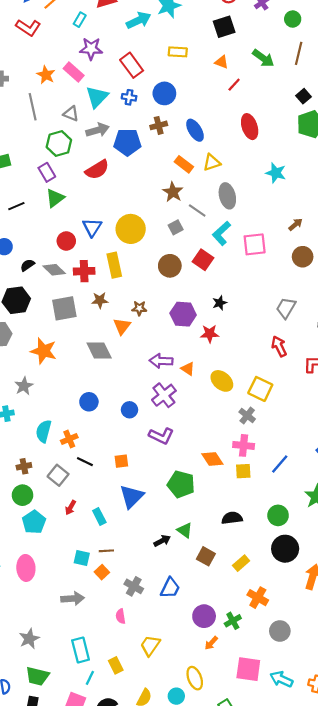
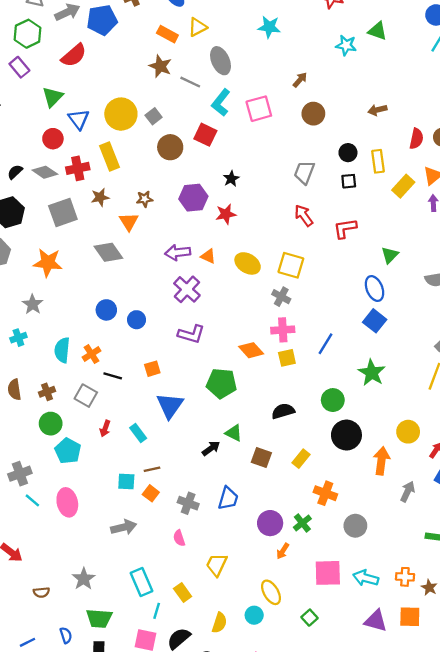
green triangle: (55, 198) -> (53, 97), moved
gray square: (176, 227) -> (154, 116), moved
blue circle: (129, 410) -> (137, 320), moved

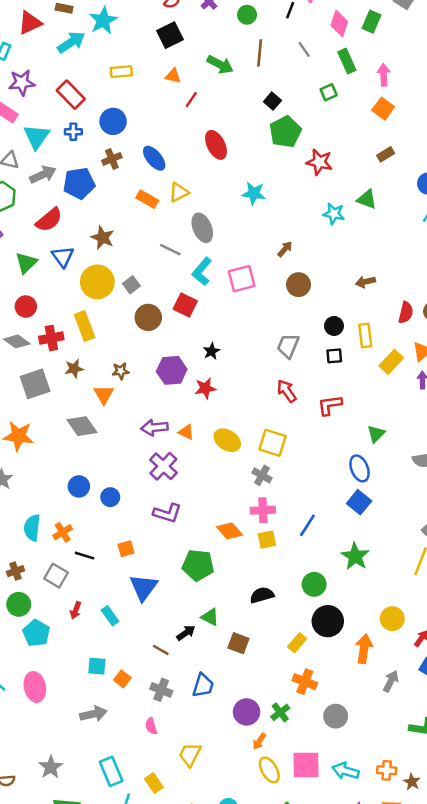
brown star: (160, 66) -> (103, 238), moved
blue triangle: (79, 119) -> (63, 257), moved
yellow rectangle: (301, 459) -> (297, 643), moved
brown line: (152, 469) -> (161, 650), moved, turned 42
yellow ellipse: (271, 592) -> (269, 770), moved

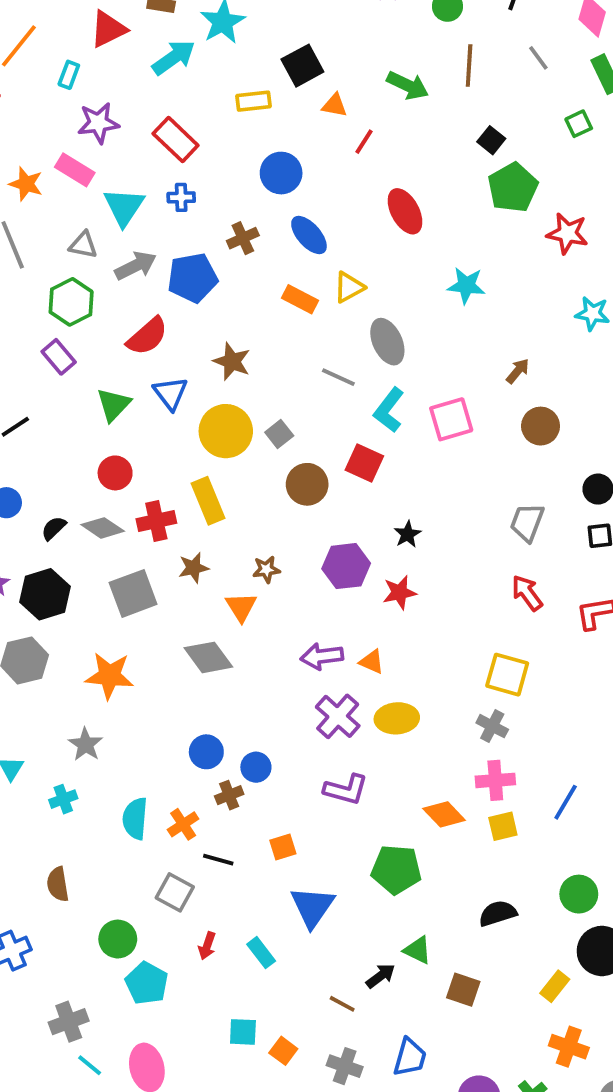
black square: (170, 35) -> (302, 66), moved
blue circle: (113, 121) -> (281, 173), moved
yellow ellipse: (227, 440) -> (397, 718), moved, turned -35
brown cross: (15, 571) -> (229, 795), moved

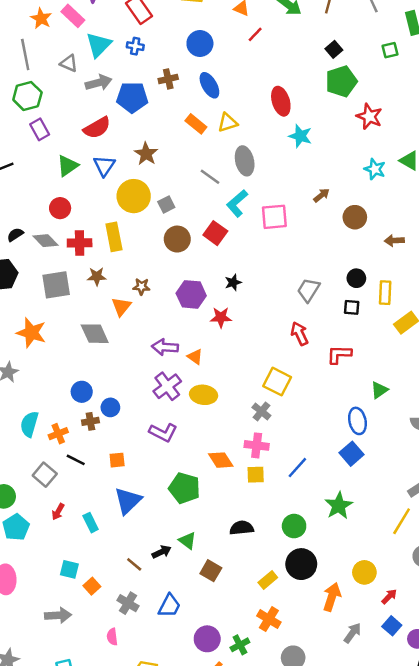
red ellipse: (405, 211) -> (281, 101), moved
green hexagon: (71, 302) -> (27, 96), moved
brown circle: (541, 426) -> (355, 217), moved

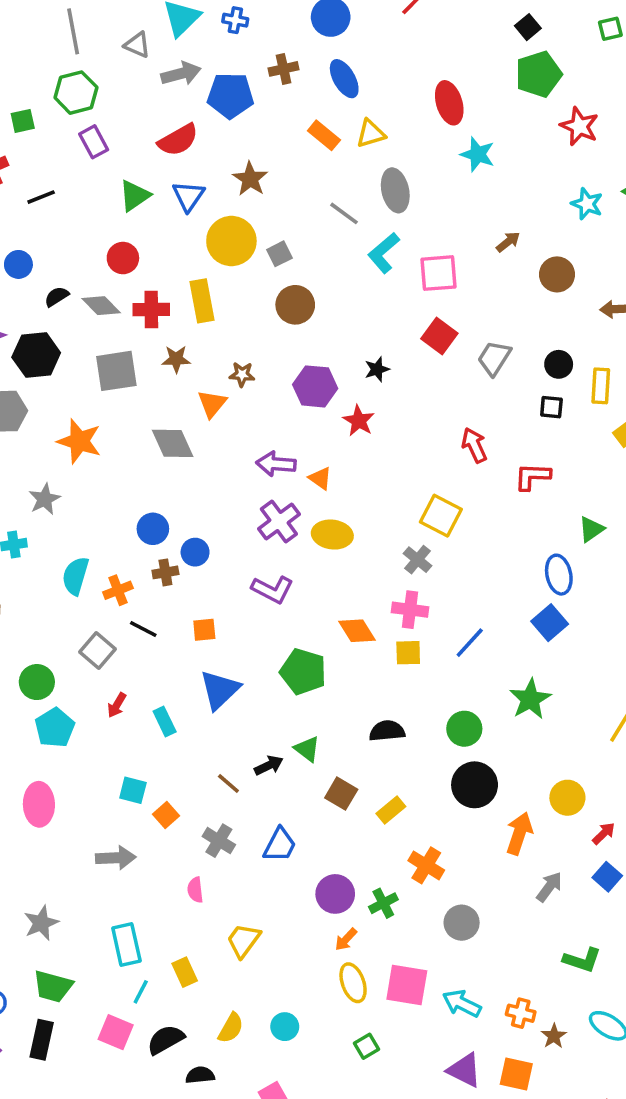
red square: (215, 233) -> (439, 336), moved
gray trapezoid: (308, 290) -> (494, 358), moved
red star: (221, 317) -> (359, 421), turned 30
yellow rectangle: (268, 580) -> (391, 810), moved

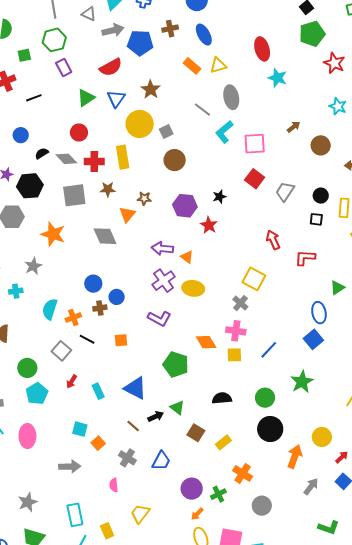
blue triangle: (220, 690) -> (135, 388), moved, turned -50

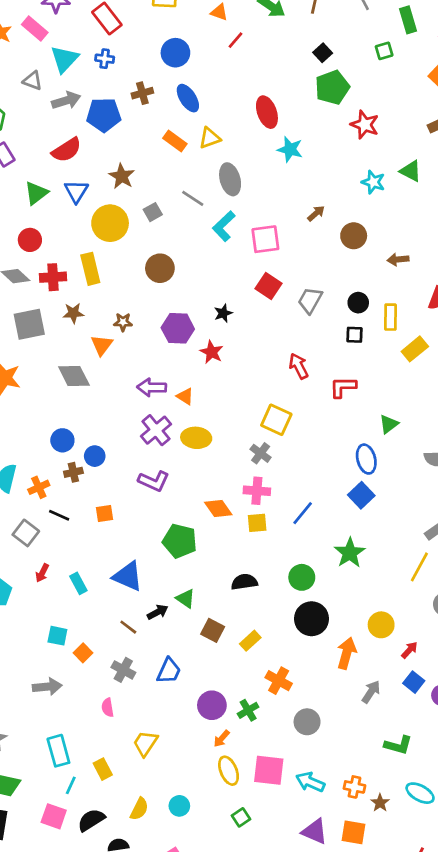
gray square: (166, 132) -> (153, 212), moved

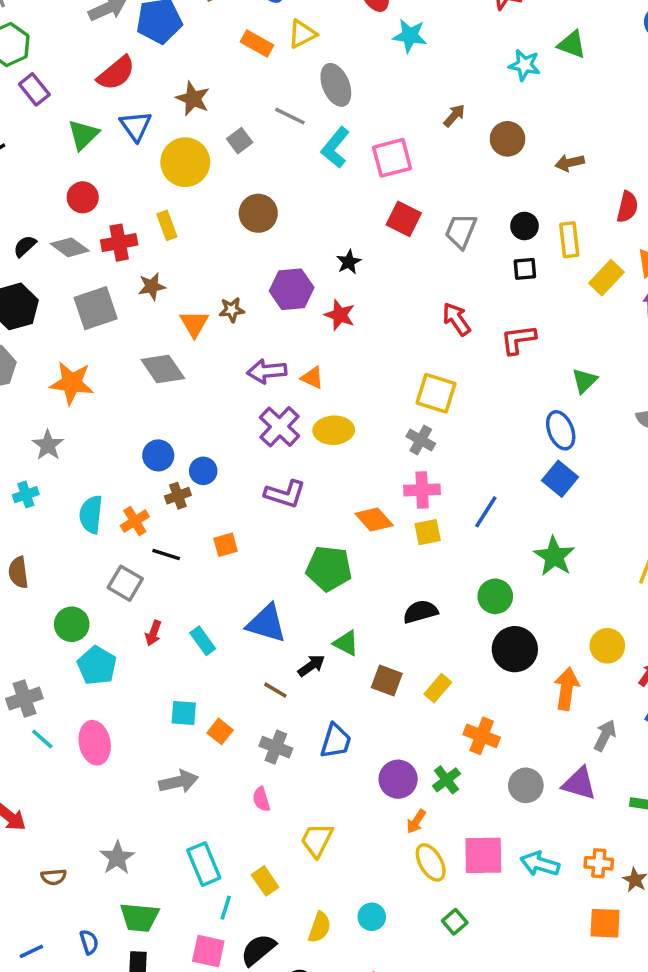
yellow rectangle: (90, 269) -> (167, 225), size x0.7
brown star: (123, 322) -> (232, 310), moved
purple triangle: (315, 831) -> (579, 784), moved

